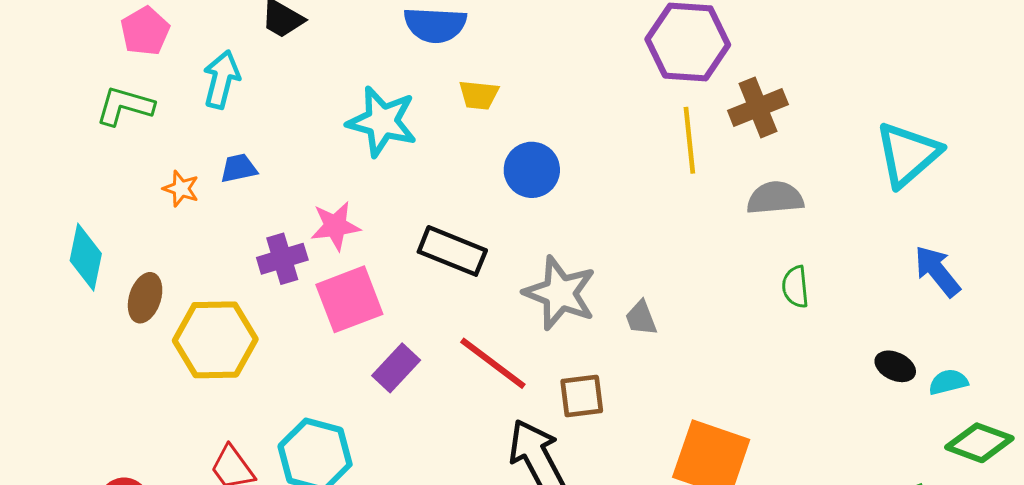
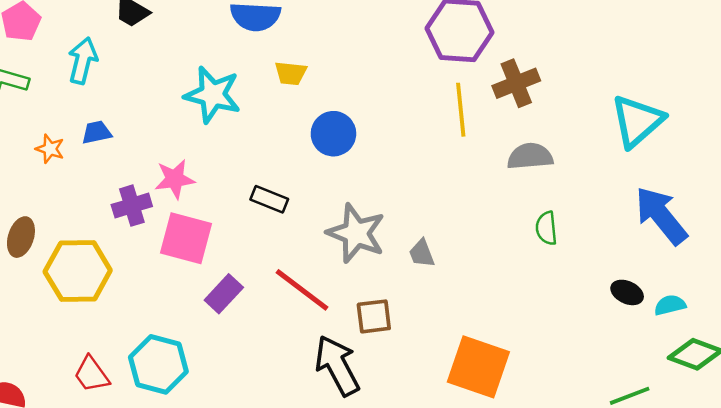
black rectangle: (452, 251) -> (269, 199), size x0.7
blue arrow: (937, 271) -> (661, 216), size x1.4
pink square: (349, 299) -> (186, 238), turned 36

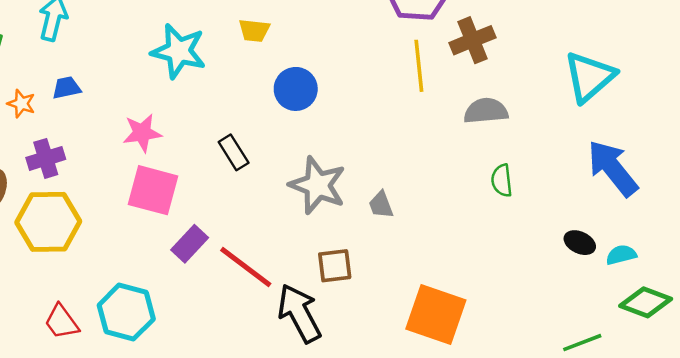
black rectangle: (269, 199) -> (234, 152), turned 36
purple cross: (132, 206) -> (46, 158), moved
red line: (302, 290) -> (246, 267), moved

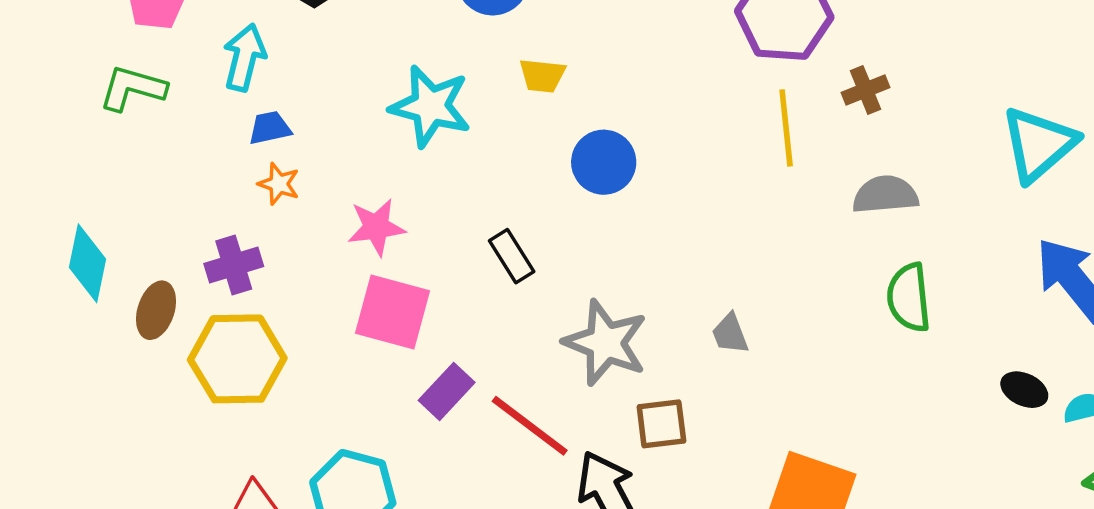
brown cross: (472, 40) -> (865, 90), size x0.7
blue trapezoid: (66, 88) -> (270, 128), moved
orange star: (21, 104) -> (279, 184), moved
green semicircle: (502, 180) -> (909, 298), size x1.4
gray star: (318, 185) -> (606, 343), moved

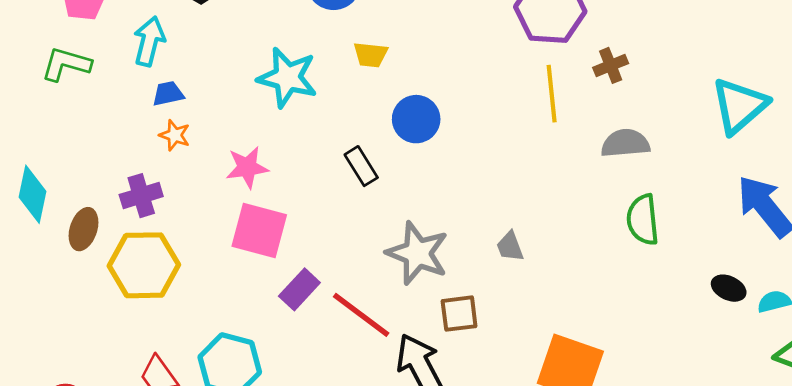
black rectangle: (512, 256) -> (361, 166), moved

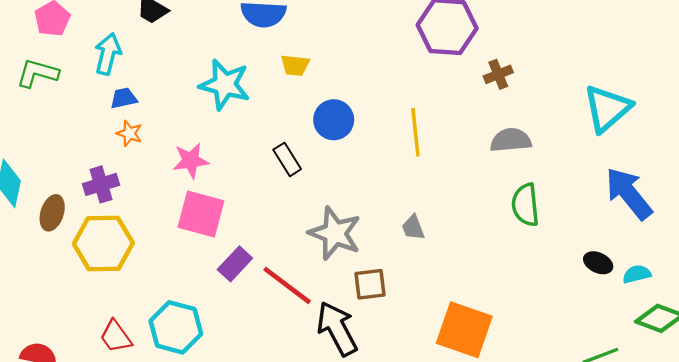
yellow line: (552, 94) -> (415, 132), moved

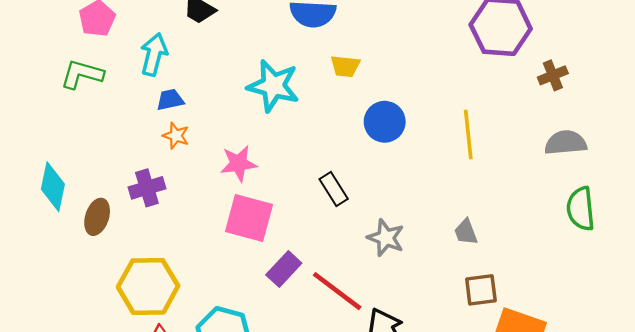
black rectangle: (287, 159) -> (334, 189), moved
gray star: (335, 233) -> (386, 238), size x0.7
yellow hexagon: (103, 243) -> (148, 286), moved
brown square: (370, 284) -> (481, 290), moved

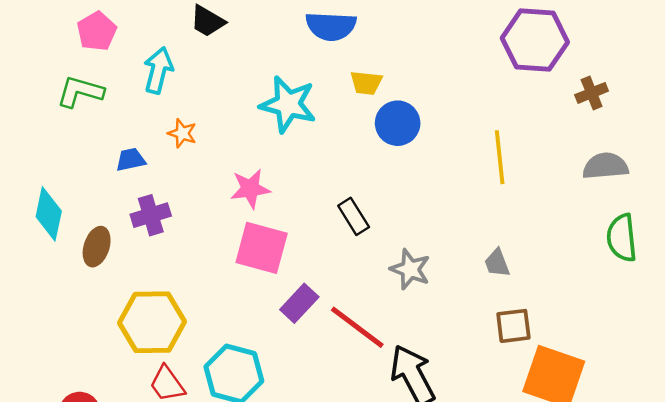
blue trapezoid: (170, 100) -> (131, 160), moved
blue circle: (385, 122) -> (398, 123), moved
orange star: (176, 136) -> (182, 133), moved

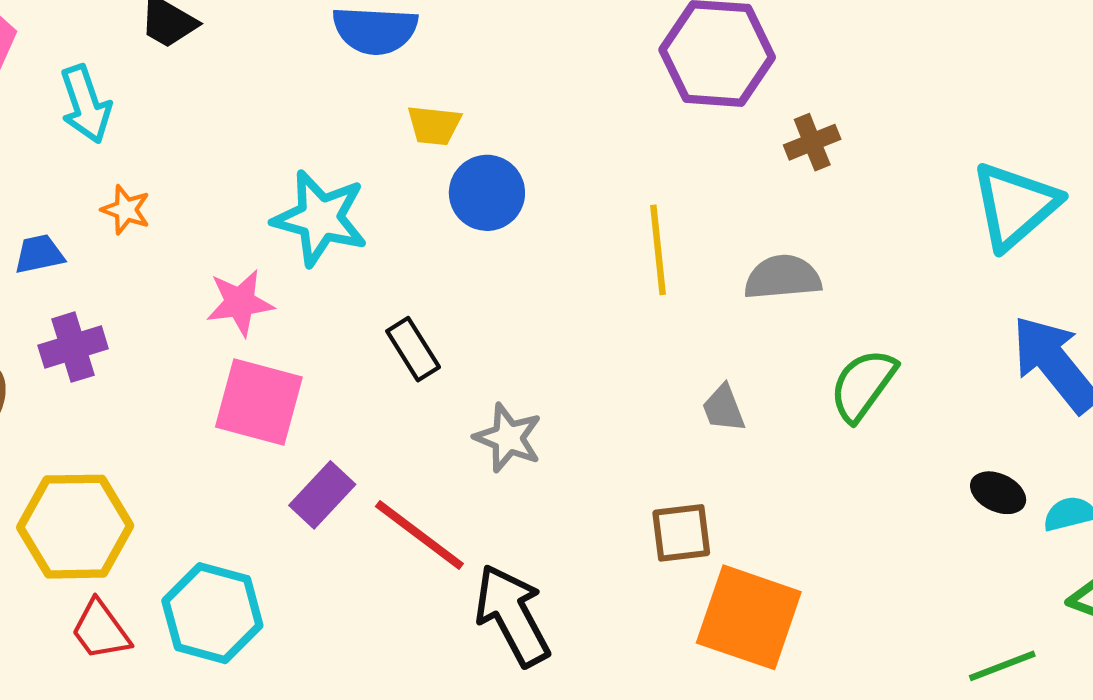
cyan arrow: (158, 70) -> (86, 104), turned 147
cyan star: (288, 104) -> (320, 218), moved
gray semicircle: (605, 166) -> (783, 277), moved
green semicircle: (622, 238) -> (863, 385), turned 42
gray trapezoid: (497, 263) -> (723, 408), moved

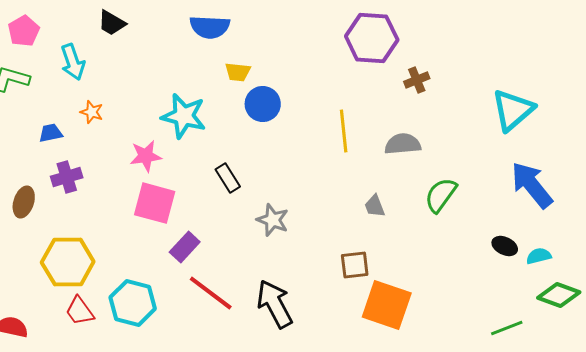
red line: (419, 535) -> (211, 293), moved

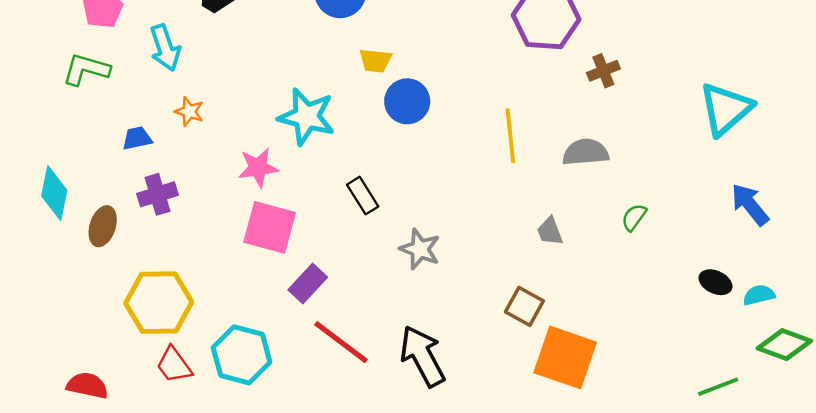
blue arrow: (532, 185) -> (750, 205), size x0.7
green semicircle: (441, 195) -> (634, 217), size x0.6
brown square: (355, 265) -> (524, 306), turned 36

